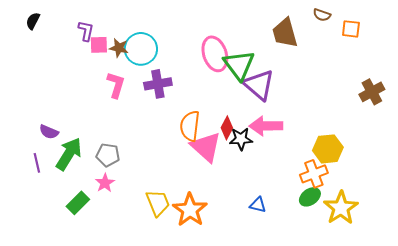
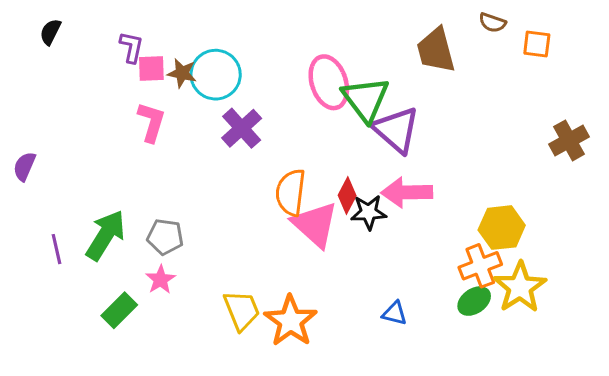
purple cross: (158, 84) -> (242, 128), turned -32
pink L-shape: (116, 85) -> (151, 122), moved
purple semicircle: (49, 132) -> (24, 166), moved, turned 90
yellow star: (341, 208) -> (520, 287), moved

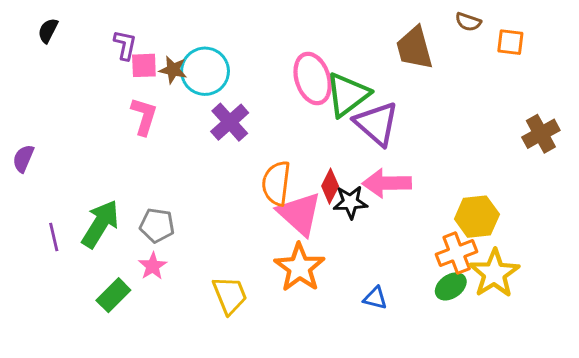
green triangle: (366, 99) -> (348, 95), turned 30
orange star: (291, 321) -> (300, 268), moved

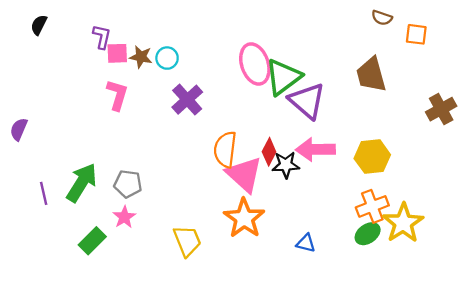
brown trapezoid: (414, 48) -> (371, 75), moved
cyan circle: (205, 71) -> (167, 58), size x0.6
yellow hexagon: (477, 217) -> (372, 157), moved

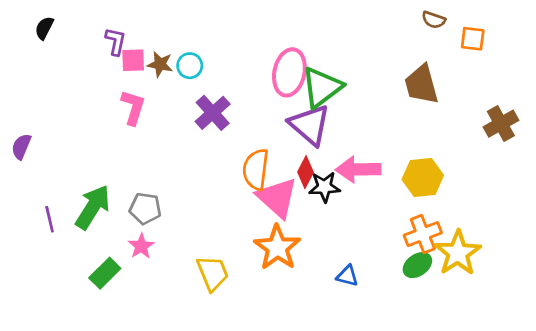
pink ellipse: (255, 64) -> (289, 72), turned 30
purple triangle: (307, 101) -> (310, 125), moved

